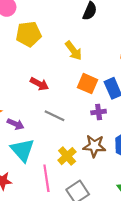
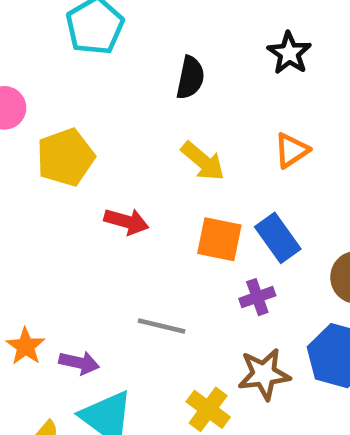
yellow arrow: (73, 51) -> (203, 161), moved
red arrow: (39, 84) -> (126, 221), moved

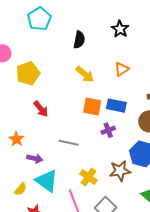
red arrow: (126, 221) -> (41, 109), moved, turned 36
blue rectangle: (278, 238) -> (116, 106), turned -42
orange star: (25, 346) -> (16, 139), moved
brown star: (264, 374) -> (120, 171), moved

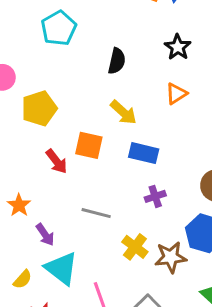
orange triangle: (122, 69) -> (176, 94), moved
blue rectangle: (116, 106) -> (144, 153), moved
orange square: (92, 107) -> (89, 145), moved
purple arrow: (35, 158) -> (45, 235), turned 42
yellow cross: (89, 177) -> (135, 247), moved

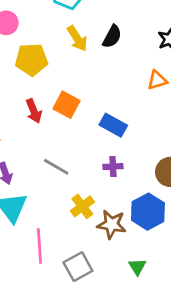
yellow arrow: (123, 112) -> (77, 38), moved

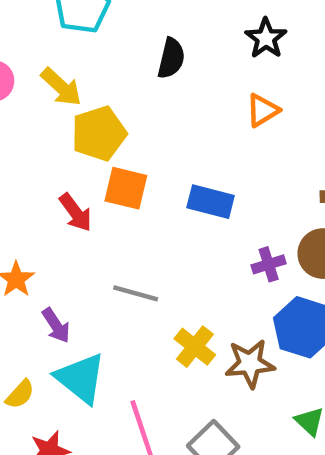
yellow arrow: (77, 38) -> (61, 87), moved
yellow pentagon: (31, 60) -> (99, 134), moved
purple cross: (113, 167) -> (269, 264), moved

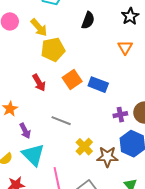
orange triangle: (263, 110) -> (125, 47), turned -35
orange square: (126, 188) -> (72, 80), moved, turned 36

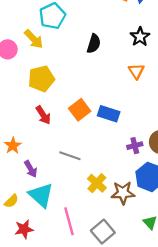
yellow arrow: (39, 27) -> (34, 39), moved
yellow pentagon: (53, 49) -> (41, 79), moved

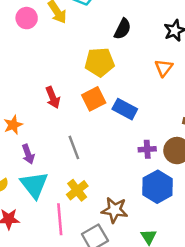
yellow pentagon: (41, 79) -> (100, 62), moved
gray line: (70, 156) -> (74, 147), turned 40
yellow cross: (97, 183) -> (77, 190), moved
brown star: (123, 193) -> (115, 210), moved

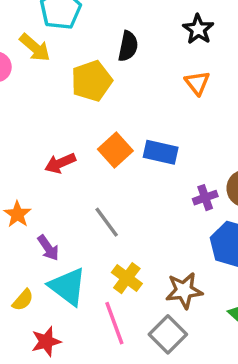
yellow pentagon: (100, 62) -> (92, 81), moved
red arrow: (53, 97) -> (60, 163), turned 105

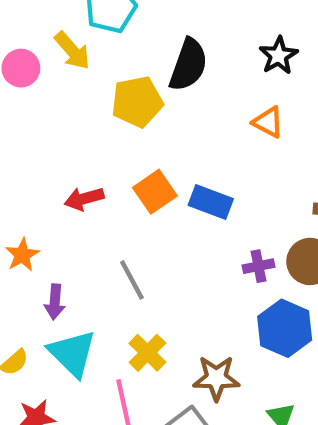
black semicircle: (128, 46) -> (188, 65), size x1.4
orange triangle: (197, 83) -> (268, 122), turned -32
purple arrow: (48, 248) -> (55, 302), turned 32

